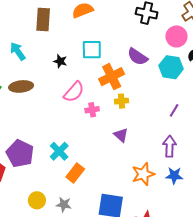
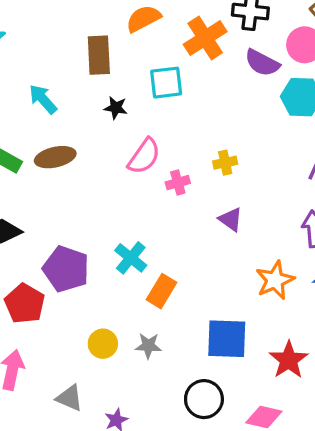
brown rectangle: (43, 19) -> (99, 55), moved
purple semicircle: (138, 57) -> (262, 63), moved
orange cross: (112, 77) -> (205, 38), moved

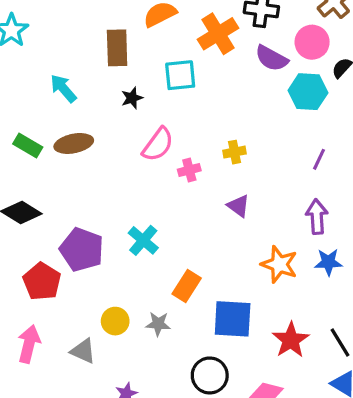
black star: (116, 108) -> (132, 98), turned -30
orange star: (275, 280) -> (279, 264), turned -30
orange rectangle: (161, 291) -> (187, 286), moved
gray triangle: (70, 398) -> (83, 351), moved

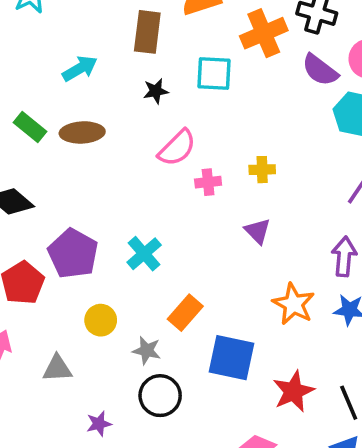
cyan arrow: (63, 88) -> (80, 68), turned 92
yellow circle: (115, 321) -> (101, 320), moved
gray triangle: (83, 351) -> (57, 368), turned -36
black circle: (210, 375) -> (160, 396), moved

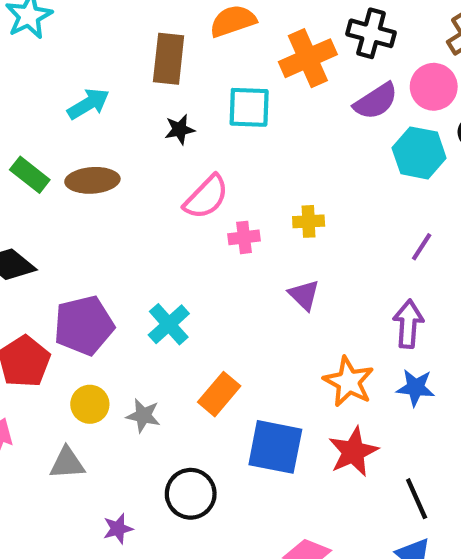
purple semicircle: (320, 70) -> (376, 101), turned -69
purple pentagon: (73, 254) -> (84, 325), turned 30
yellow circle: (101, 320) -> (90, 404), moved
gray star: (147, 350) -> (143, 416), moved
red star: (293, 391) -> (353, 452), moved

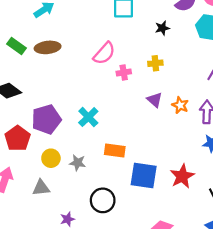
black star: (180, 129) -> (162, 28), moved
orange star: (349, 382) -> (180, 105), moved, size x0.7
orange rectangle: (219, 394) -> (115, 150), turned 60

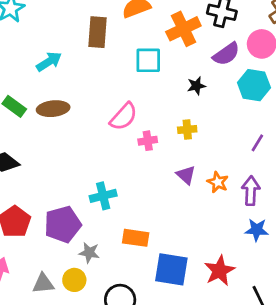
cyan cross: (88, 117) -> (103, 196), turned 30
purple pentagon: (46, 119) -> (63, 224), moved
yellow circle: (51, 158) -> (74, 280), moved

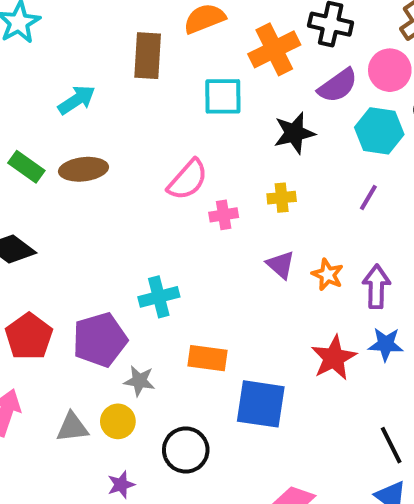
black star: (196, 86) -> (294, 133), size x1.5
purple line: (257, 143) -> (368, 197), moved
red star: (219, 271) -> (334, 358), moved

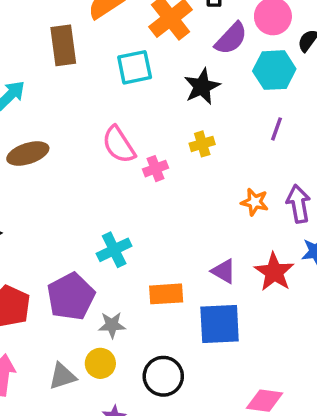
pink semicircle: (188, 180) -> (119, 145), turned 117
purple triangle: (281, 265) -> (224, 271), moved

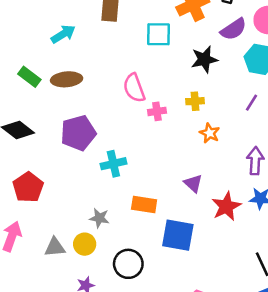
orange star: (255, 202) -> (210, 133), moved
purple triangle: (224, 271) -> (193, 183), moved
purple pentagon: (71, 297) -> (78, 133), moved

